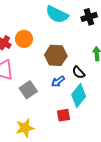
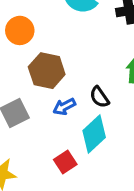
brown hexagon: (56, 55) -> (47, 71), moved
red square: (63, 115) -> (65, 162), turned -32

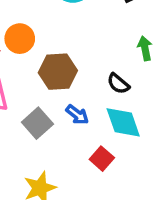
blue arrow: (64, 107) -> (77, 115), moved, turned -100
cyan diamond: (94, 134) -> (123, 122), turned -51

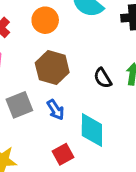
orange circle: (20, 39) -> (45, 20), moved
black semicircle: (118, 84) -> (103, 78), moved

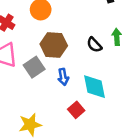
gray square: (19, 105) -> (34, 67), moved
blue arrow: (56, 110) -> (63, 77), turned 35

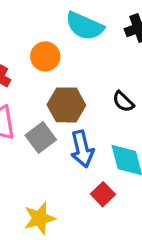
blue arrow: (63, 77) -> (82, 149), size x1.5

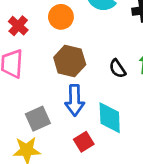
gray square: (41, 138) -> (38, 119), moved

